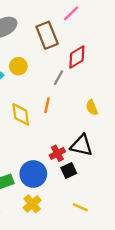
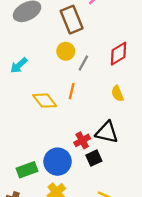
red diamond: (77, 57) -> (119, 54), moved
yellow circle: (18, 66) -> (66, 51), moved
yellow diamond: (21, 114) -> (45, 101), turned -30

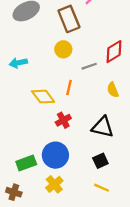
gray line: (83, 63) -> (89, 66), moved, turned 42
cyan arrow: (19, 65) -> (18, 63), turned 30
red cross: (82, 140) -> (63, 120), moved
black square: (94, 158) -> (100, 161), moved

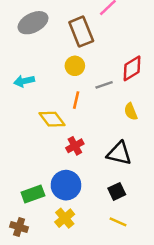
orange line: (69, 88) -> (76, 100), moved

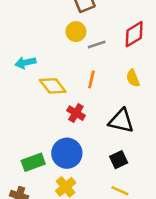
cyan arrow: (24, 81) -> (25, 63), moved
gray line: (104, 85) -> (97, 45), moved
orange line: (76, 100) -> (91, 79), moved
red cross: (75, 146) -> (76, 113), turned -30

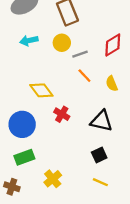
cyan arrow: (25, 63) -> (29, 40), moved
orange line: (91, 79) -> (84, 76), moved, turned -56
blue circle: (67, 153) -> (22, 124), moved

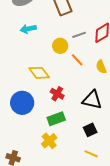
yellow circle: (62, 43) -> (60, 46), moved
gray line: (80, 54) -> (79, 35), moved
green rectangle: (24, 157) -> (56, 119), moved
yellow cross: (53, 179) -> (49, 141), moved

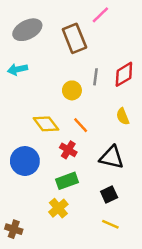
cyan arrow: (28, 29) -> (17, 69), moved
gray line: (79, 35) -> (95, 77), turned -64
orange line: (77, 60) -> (81, 125), moved

